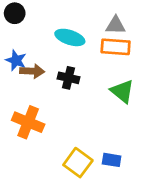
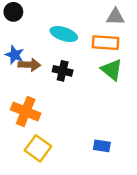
gray triangle: (116, 25) -> (115, 17), moved
green triangle: (122, 91) -> (112, 70), moved
yellow square: (78, 163) -> (38, 148), moved

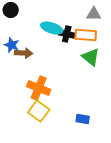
black cross: (63, 71) -> (67, 34), moved
orange cross: (26, 111) -> (39, 88), moved
yellow square: (38, 148) -> (39, 111), moved

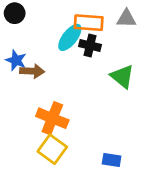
cyan ellipse: (52, 28) -> (70, 37), turned -70
orange rectangle: (86, 35) -> (89, 23), moved

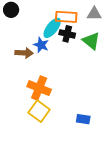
blue star: (16, 60) -> (41, 45), moved
green triangle: (122, 76) -> (91, 41), moved

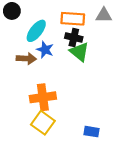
cyan ellipse: (52, 28) -> (36, 31), moved
green triangle: (91, 41) -> (79, 52), moved
orange cross: (39, 88) -> (43, 97), turned -30

